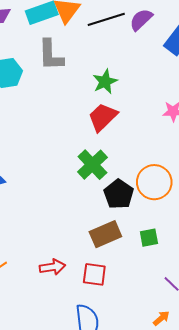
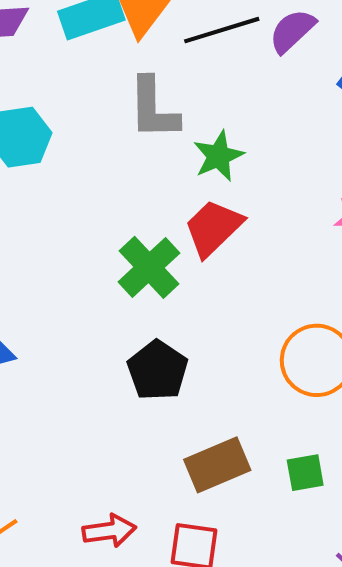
gray L-shape: (51, 55) -> (153, 108), moved
green cross: (92, 165) -> (149, 267), moved
black pentagon: (119, 194) -> (158, 370), moved

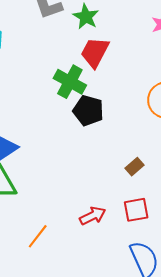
black pentagon: (158, 370) -> (88, 111), moved
brown rectangle: (217, 465) -> (134, 167), size x0.6

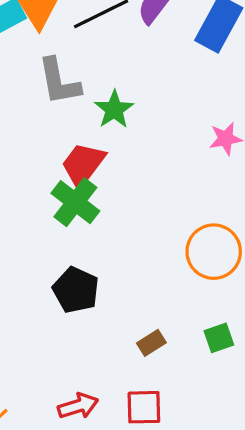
red trapezoid: (95, 52) -> (83, 164), moved
black pentagon: (88, 111) -> (76, 290), moved

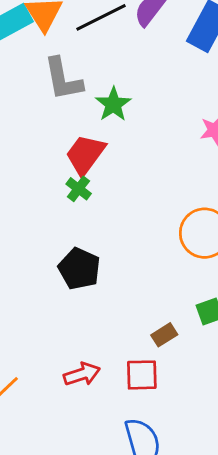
green cross: (75, 202) -> (79, 189), size x0.6
brown rectangle: (151, 343) -> (164, 335), moved

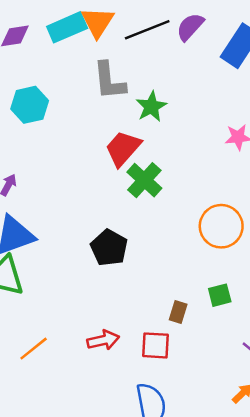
green cross: (79, 189) -> (144, 180), moved, size x1.6
brown rectangle: (164, 335) -> (178, 312), turned -45

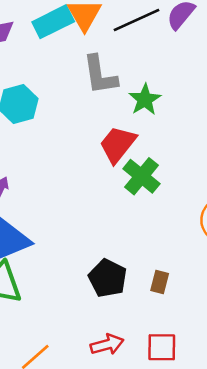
black pentagon: (109, 248) -> (108, 278), moved
brown rectangle: (178, 312) -> (160, 282), moved

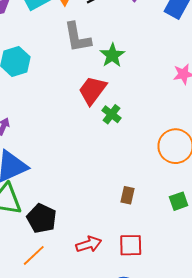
green cross: (141, 176) -> (111, 114), size x0.7
black pentagon: (108, 278) -> (42, 218), moved

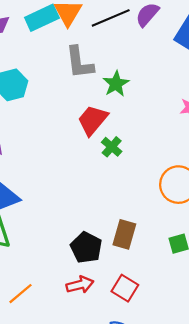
brown rectangle: (128, 195) -> (124, 234), size x1.5
black pentagon: (42, 218) -> (86, 248), moved
red square: (131, 245) -> (125, 288), turned 30

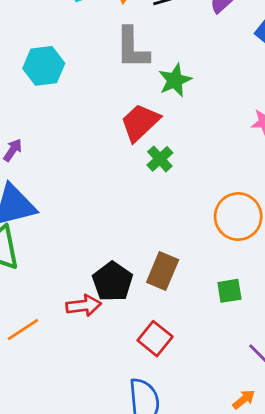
red arrow: (80, 285) -> (84, 306), moved

